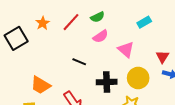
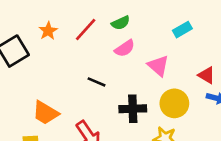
red triangle: (163, 57) -> (207, 75), turned -32

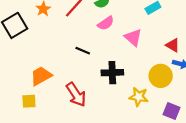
yellow circle: (174, 103) -> (161, 76), moved
orange trapezoid: (45, 113) -> (41, 76), turned 120

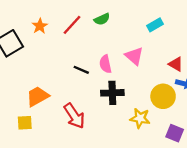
pink semicircle: (106, 23) -> (105, 64), moved, turned 112

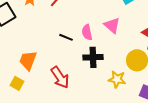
orange trapezoid: (37, 96) -> (28, 60), turned -40
yellow square: (25, 123) -> (17, 83), turned 32

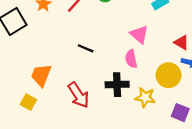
pink semicircle: (87, 32) -> (131, 59), moved
black cross: (93, 57) -> (117, 85), moved

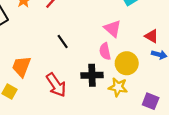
black line: (86, 48) -> (63, 42), turned 32
yellow circle: (169, 75) -> (127, 63), moved

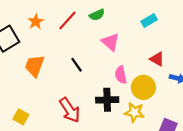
pink triangle: (113, 29) -> (111, 42), moved
red triangle: (152, 36) -> (157, 59), moved
orange trapezoid: (21, 67) -> (35, 66), moved

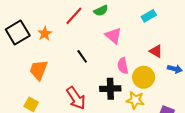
orange star: (36, 22) -> (45, 34), moved
orange trapezoid: (35, 66) -> (38, 70), moved

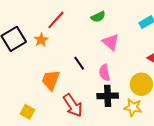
red line: (74, 16) -> (56, 20), moved
pink semicircle: (123, 66) -> (104, 73), moved
orange trapezoid: (38, 70) -> (51, 80), moved

